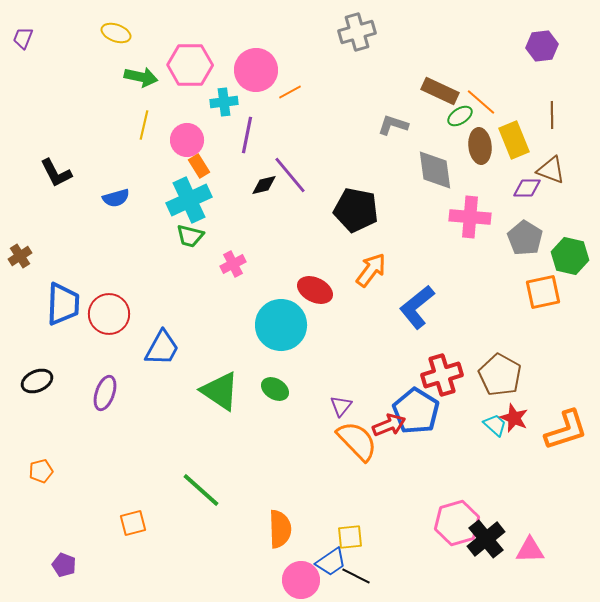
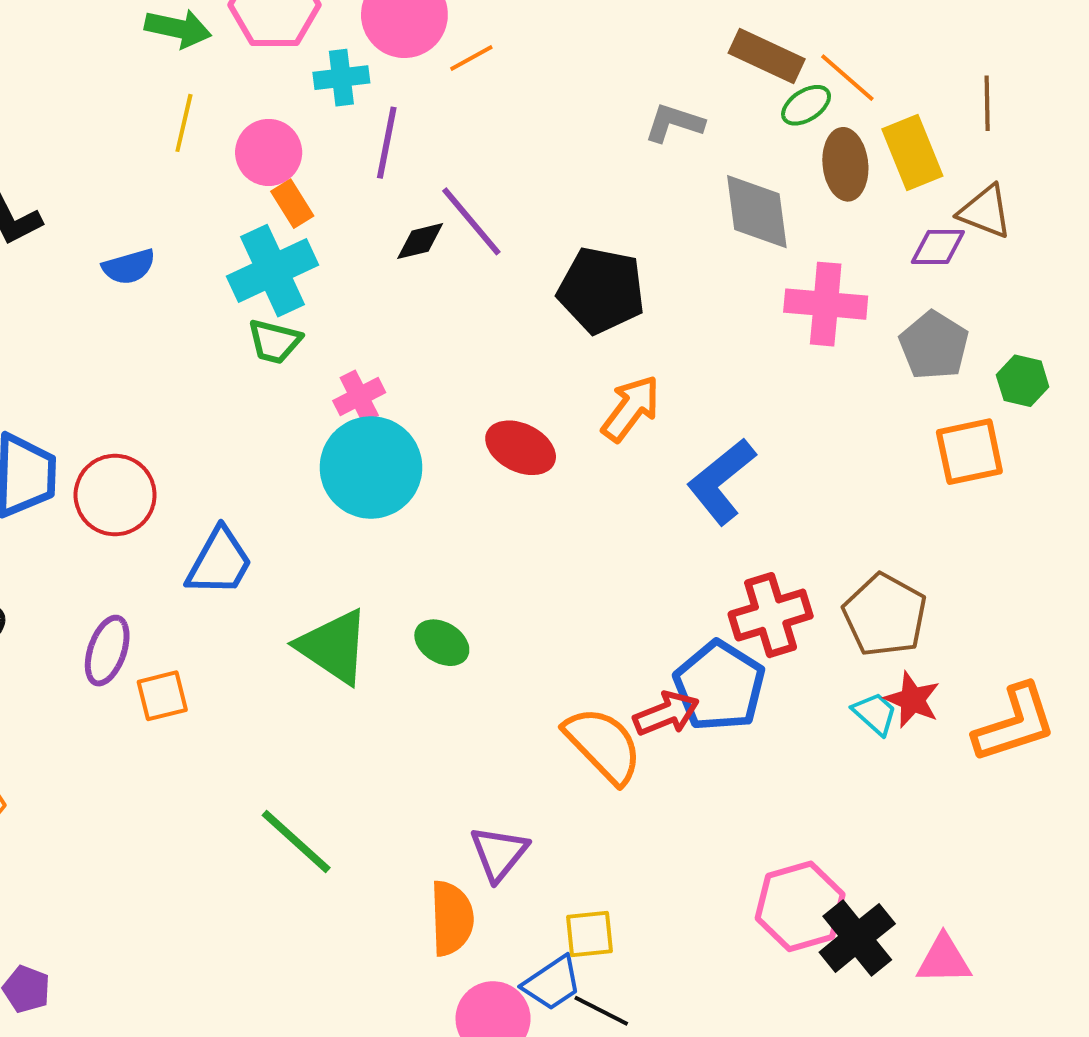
green hexagon: (570, 256) -> (1023, 381), size x0.7
cyan circle: (281, 325) -> (371, 467), moved
purple triangle: (341, 406) -> (499, 853), moved, size x1.4
orange square: (133, 523) -> (162, 696), moved

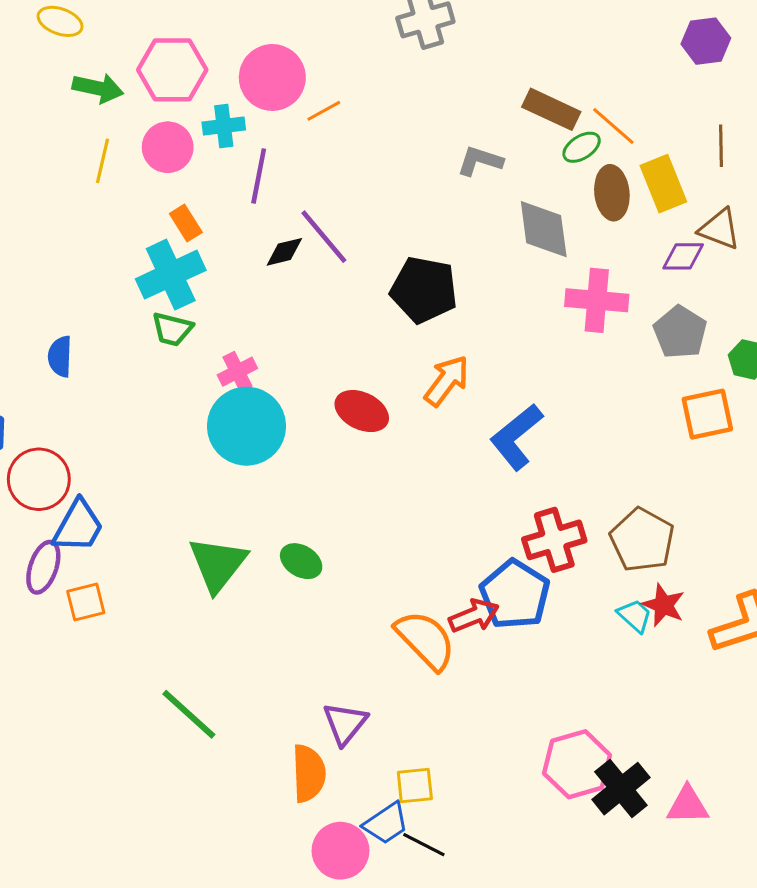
pink circle: (269, 152) -> (168, 147), moved
blue semicircle: (129, 267) -> (60, 356), moved, turned 108
red circle: (115, 495) -> (39, 479), moved
blue trapezoid: (219, 562) -> (78, 526), moved
green triangle: (334, 647) -> (218, 564), turned 34

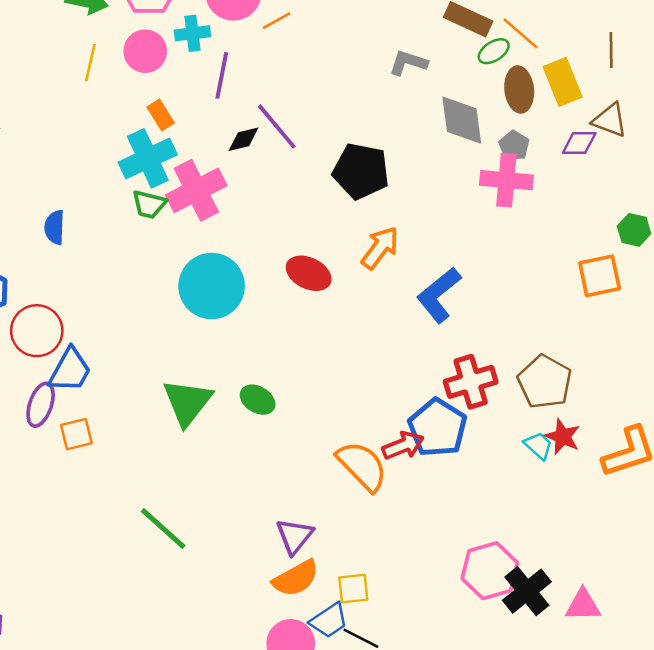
gray pentagon: (680, 332) -> (514, 146), moved, size x0.7
pink cross: (237, 372) -> (196, 190), moved, size x1.8
orange semicircle: (309, 773) -> (296, 578), moved, turned 63

